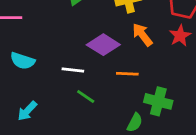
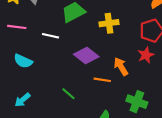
orange arrow: (142, 35) -> (121, 67), moved
white line: (73, 70) -> (50, 36), moved
green cross: (158, 101) -> (137, 102), moved

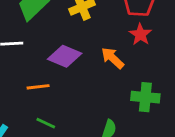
orange line: (102, 80) -> (38, 87), moved
green line: (68, 94) -> (46, 123), moved

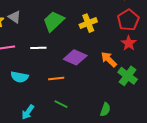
green cross: (145, 97) -> (128, 76), moved, turned 30

